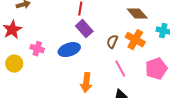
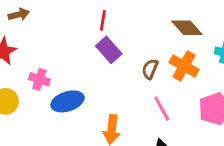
blue ellipse: (69, 50) -> (67, 101), moved

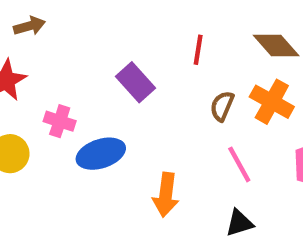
red line: (103, 20) -> (198, 50), moved
purple rectangle: (109, 50) -> (135, 82), moved

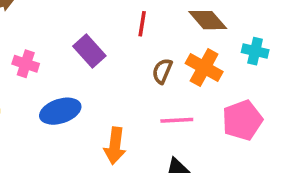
pink cross: (60, 121) -> (26, 64), moved
pink line: (239, 164) -> (177, 120), turned -64

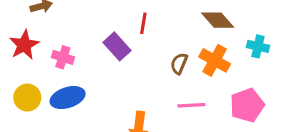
red line: (142, 24) -> (143, 23), moved
blue ellipse: (60, 111) -> (68, 98), moved

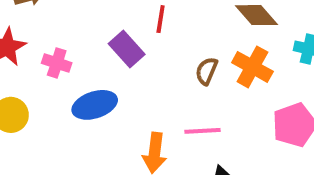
blue ellipse: (68, 98) -> (95, 105), moved
pink line: (191, 105) -> (203, 131), moved

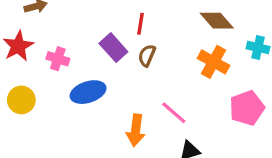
brown semicircle: (207, 71) -> (147, 56), moved
pink line: (203, 131) -> (174, 113), turned 44

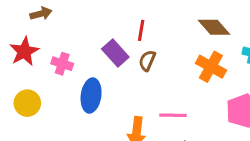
blue ellipse: (88, 92) -> (91, 96), turned -64
pink line: (174, 113) -> (173, 115), turned -40

